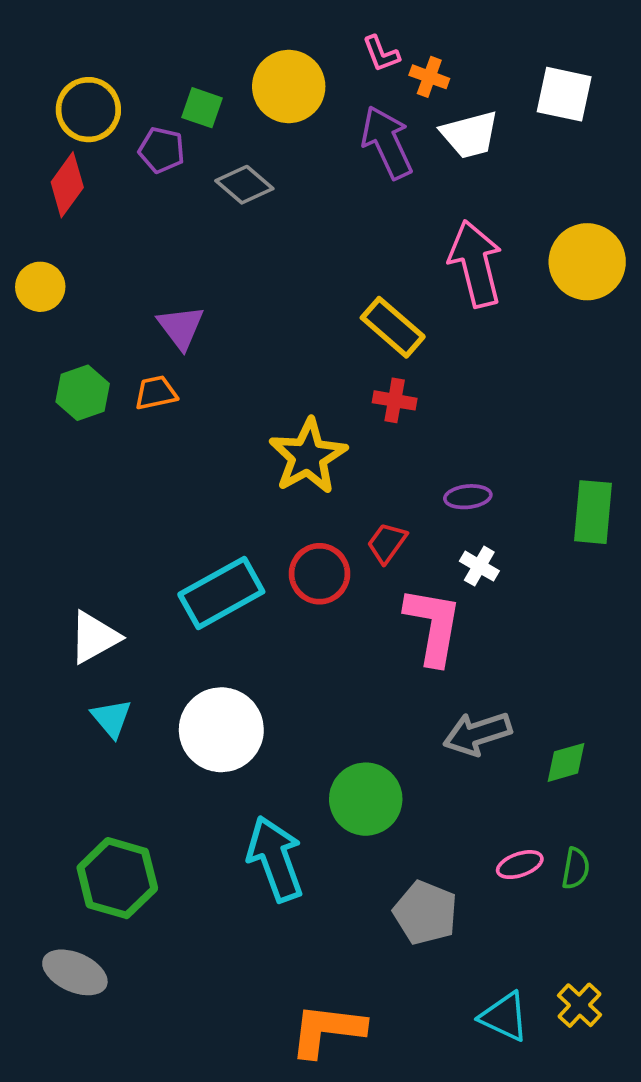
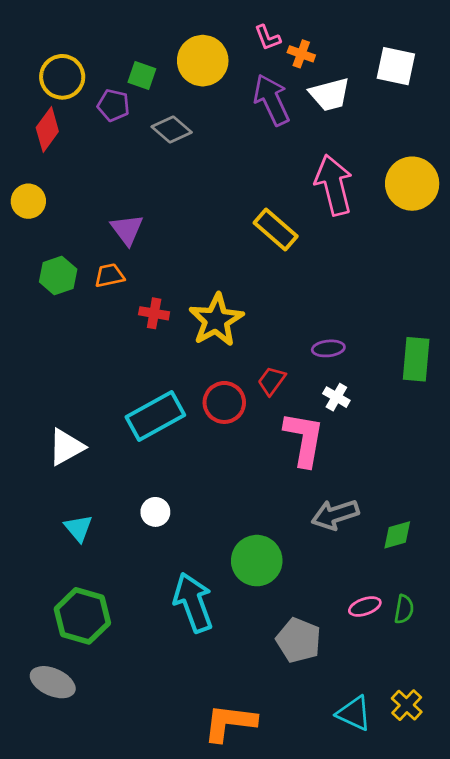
red cross: (395, 400) -> (154, 313), moved
cyan triangle: (112, 718) -> (78, 528), moved
white circle: (221, 730) -> (155, 512), size x0.5

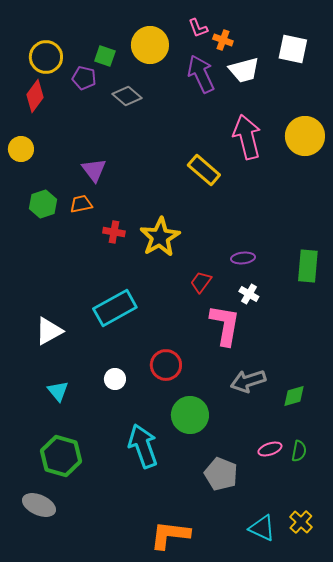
red circle: (224, 402) -> (166, 365), moved

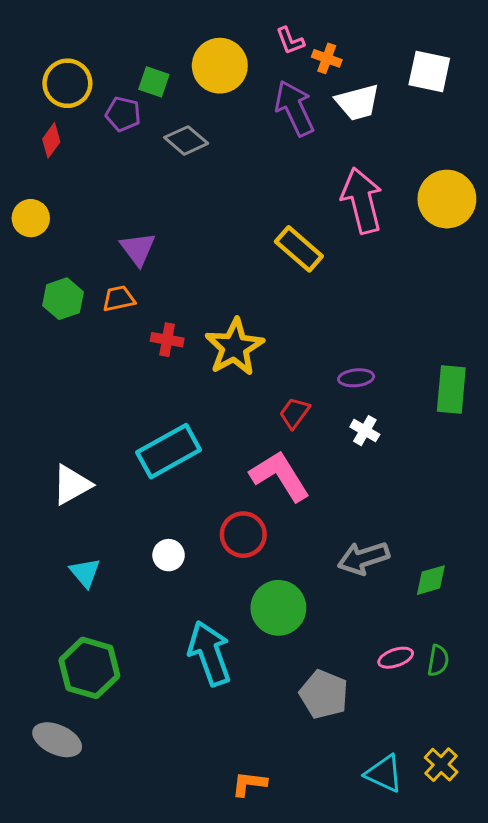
red diamond: (35, 96) -> (51, 140), size x0.7
pink L-shape: (225, 325) -> (280, 476), moved, turned -42
orange L-shape: (170, 535) -> (249, 784), size x0.6

